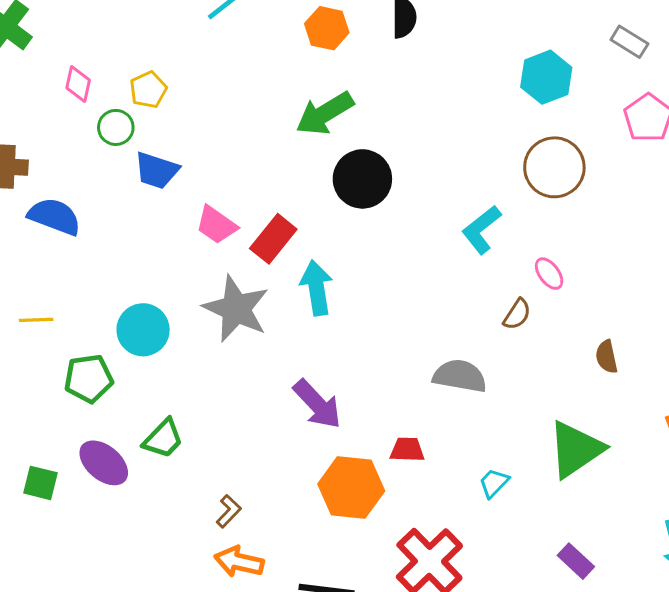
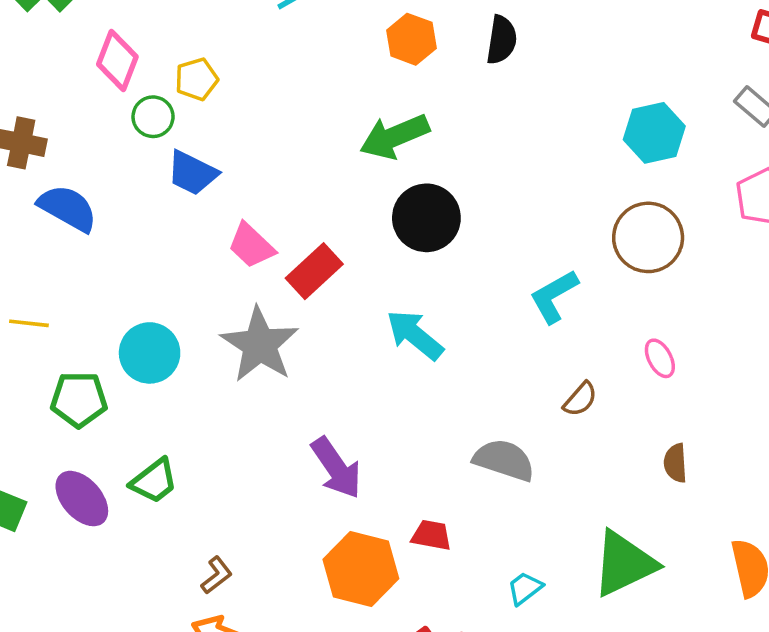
pink diamond: (78, 84) -> (117, 61), size x1.4
pink ellipse: (549, 274) -> (660, 358), moved
cyan arrow: (317, 288) -> (415, 335), moved, turned -50

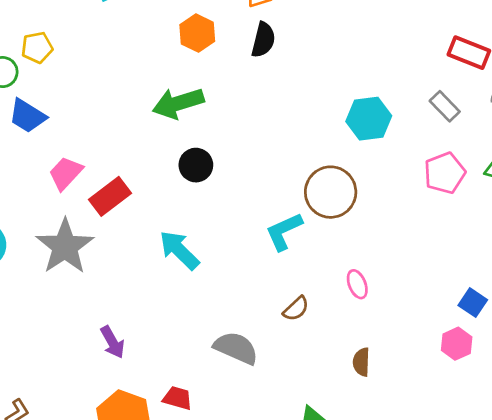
black circle: (426, 218) -> (196, 165), size x0.7
brown circle: (648, 237) -> (331, 192), moved
pink trapezoid: (251, 245) -> (66, 173), turned 84
purple arrow: (336, 468) -> (113, 342), size x0.7

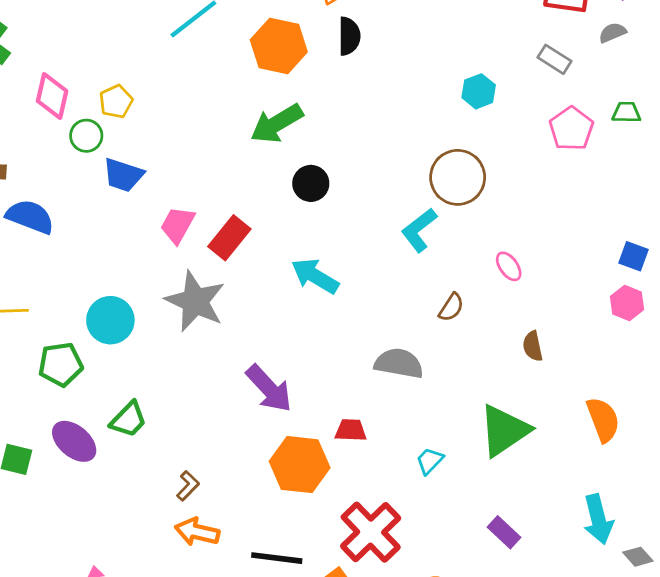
orange hexagon: (197, 33) -> (279, 46), size x1.4
cyan hexagon: (369, 119) -> (479, 91), size x0.7
purple arrow: (113, 342) -> (269, 389), size x1.5

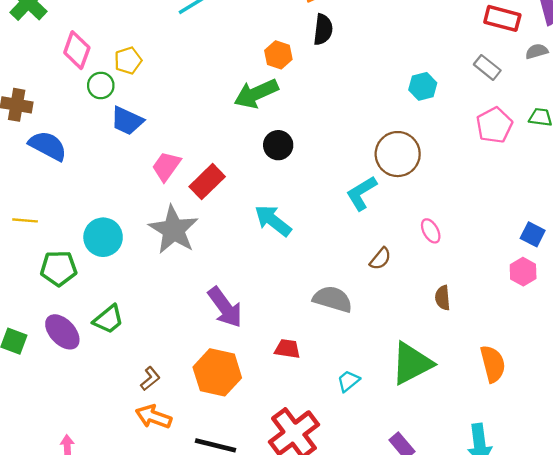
orange hexagon: (279, 46) -> (278, 55), moved, size x0.6
orange hexagon: (300, 465) -> (217, 372), moved

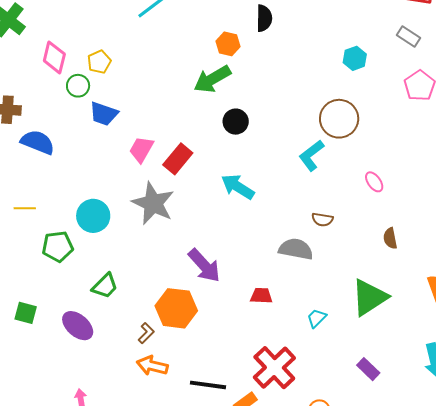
brown semicircle: (380, 259) -> (322, 220), moved, turned 65
purple ellipse: (62, 332) -> (78, 326), moved
orange hexagon: (217, 372) -> (176, 308), moved

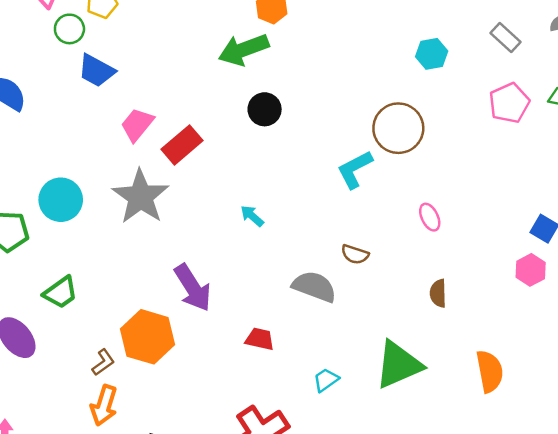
cyan arrow: (238, 187) -> (252, 216), moved, size x0.6
orange arrow: (152, 366) -> (104, 405), turned -96

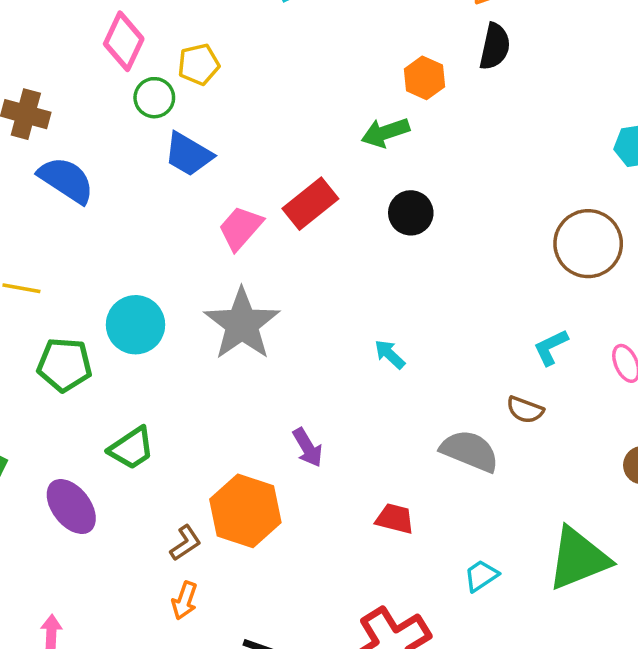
green arrow: (244, 50) -> (385, 132), size x0.7
red rectangle: (182, 145) -> (310, 204), moved
cyan L-shape: (355, 169) -> (551, 347), moved, size x0.7
purple arrow: (193, 288) -> (308, 448), size x0.6
orange arrow: (104, 405) -> (185, 601), size x0.7

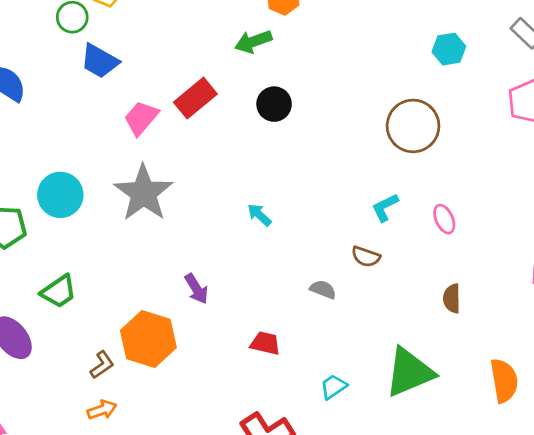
gray semicircle: (470, 451) -> (323, 289), size x0.6
orange arrow: (185, 601) -> (102, 410), turned -128

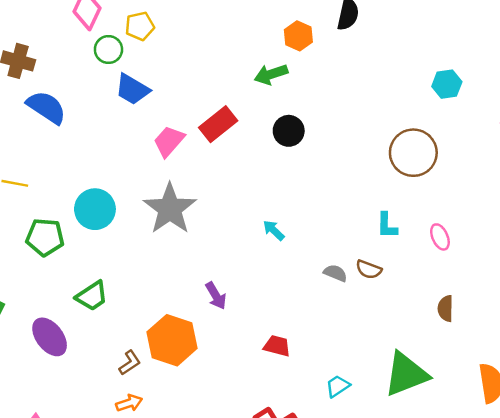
cyan L-shape: (385, 207) -> (387, 225), turned -64
gray semicircle: (323, 289) -> (335, 273), moved

